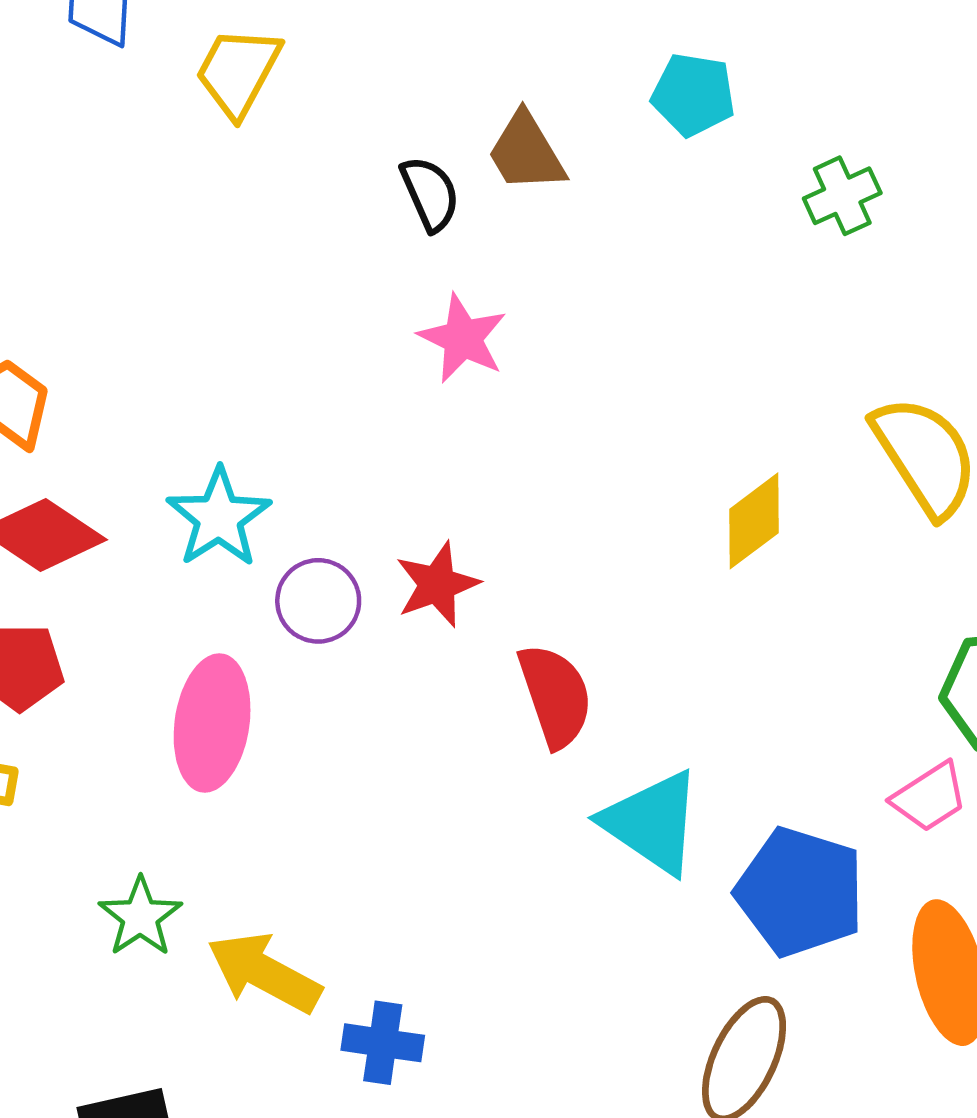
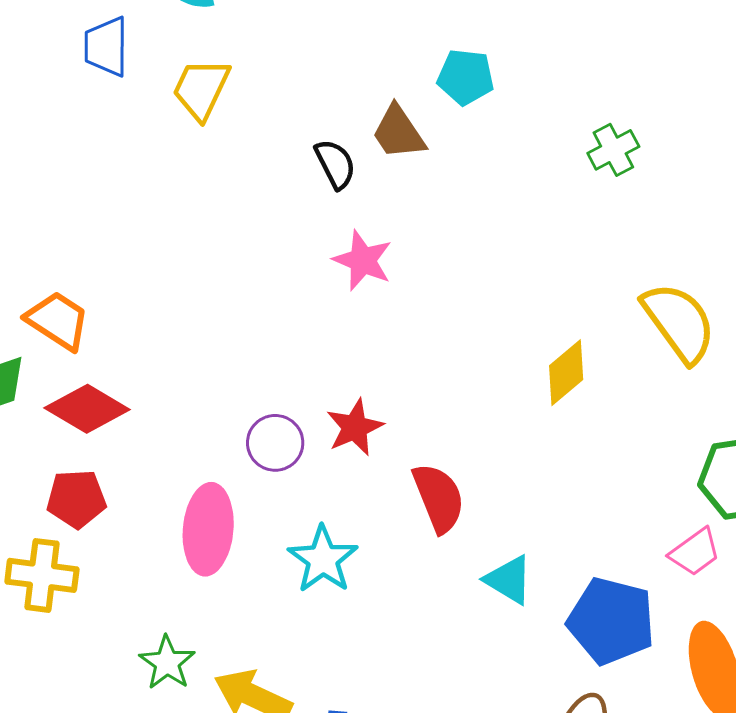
cyan pentagon: (693, 95) -> (466, 77), moved
cyan star: (219, 517) -> (323, 559), moved
cyan triangle: (652, 822) -> (509, 580), size x0.7

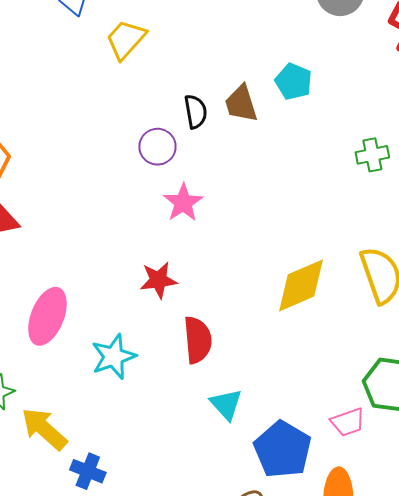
pink star: (363, 260) -> (183, 203), moved
yellow diamond: (566, 373) -> (301, 285), size x1.4
purple circle: (275, 443) -> (157, 147), moved

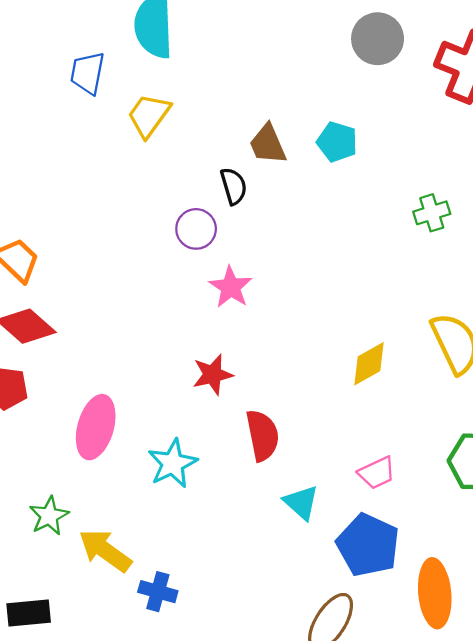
brown trapezoid: (241, 104) -> (268, 144), moved
yellow diamond: (301, 285) -> (369, 364), size x0.7
pink trapezoid: (348, 422) -> (377, 473), moved

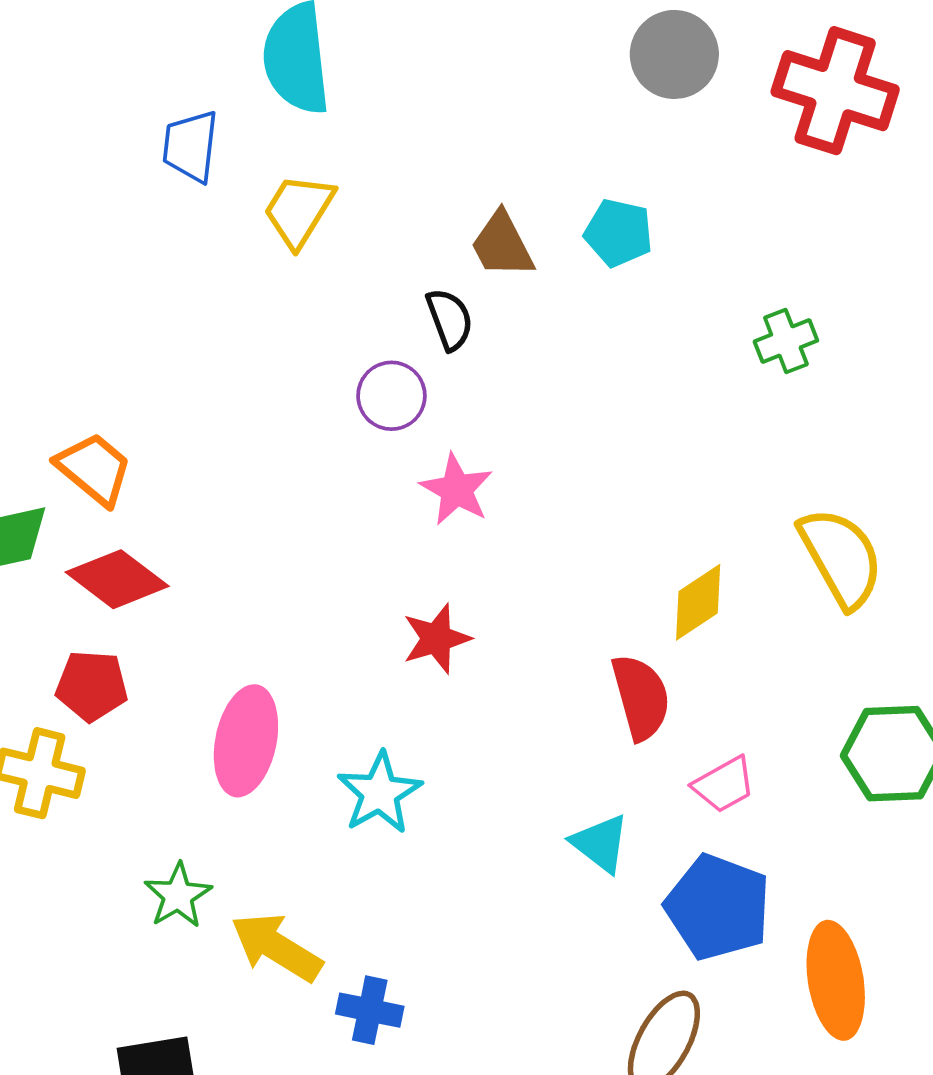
red semicircle: (262, 435) -> (641, 697), moved

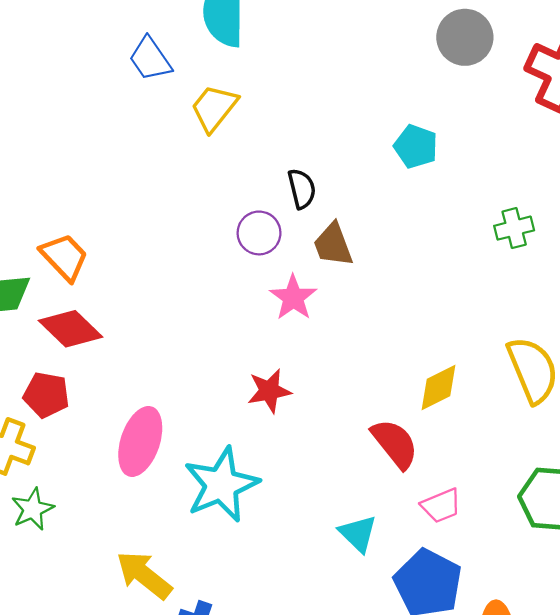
blue trapezoid: (191, 146) -> (150, 59), turned -48
brown trapezoid: (502, 245) -> (333, 245), moved
red semicircle: (641, 697) -> (395, 444), turned -30
cyan star: (380, 793) -> (221, 485), size x1.4
green star: (178, 896) -> (33, 509), moved

